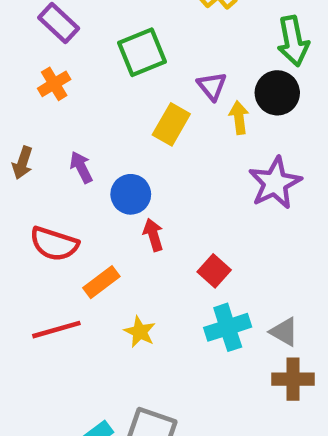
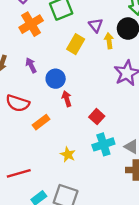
orange cross: (54, 84) -> (31, 24), moved, size x1.5
red line: (56, 330) -> (19, 173), moved
yellow star: (140, 332) -> (68, 154), moved

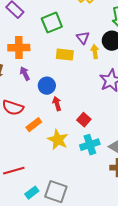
orange cross: (31, 24) -> (19, 48), moved, turned 30
yellow rectangle: (76, 44) -> (65, 55), turned 66
yellow star: (68, 154) -> (58, 140), moved, size x1.5

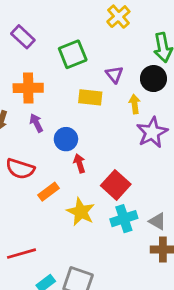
yellow arrow: (95, 52) -> (135, 104), moved
red square: (84, 120) -> (116, 185), size x1.5

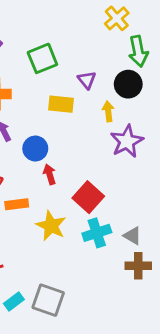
yellow cross: (118, 17) -> (117, 18), moved
orange rectangle: (48, 192) -> (17, 204), turned 30

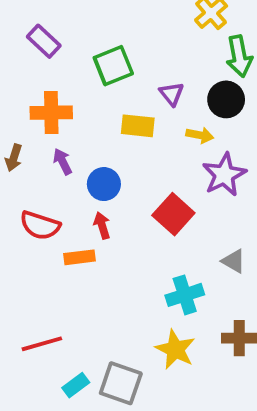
yellow arrow: (108, 111) -> (200, 135), turned 108
red arrow: (50, 174) -> (102, 225), moved
red square: (88, 197) -> (173, 214), moved
yellow star: (51, 226) -> (175, 349), moved
gray triangle: (133, 236) -> (234, 261), moved

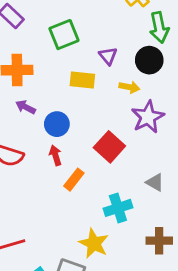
purple arrow: (63, 161) -> (26, 107), turned -36
orange rectangle: (79, 257) -> (74, 180), moved, turned -45
yellow star: (175, 349) -> (94, 243), moved

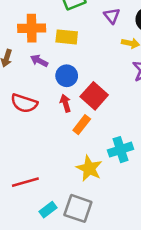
yellow rectangle: (82, 80) -> (67, 37), moved
red square: (109, 147) -> (94, 96), moved
yellow star: (94, 243) -> (89, 168), moved

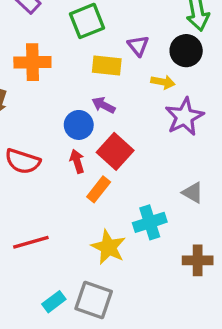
yellow rectangle: (67, 37) -> (107, 66), moved
purple arrow: (39, 61) -> (104, 105), moved
red line: (25, 182) -> (31, 242), moved

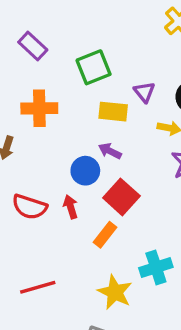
red arrow: (77, 161) -> (71, 207), moved

